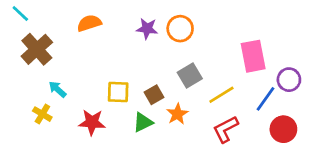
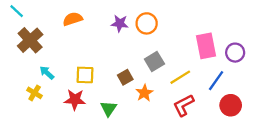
purple circle: (289, 80) -> (235, 53), moved
yellow square: (118, 92) -> (85, 75), moved
green triangle: (143, 122) -> (109, 109), moved, turned -30

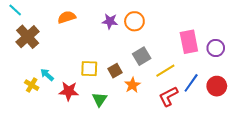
cyan arrow: (47, 73) -> (47, 75), moved
yellow square: (85, 75) -> (89, 69), moved
blue line: (216, 81) -> (191, 83), moved
red circle: (231, 105) -> (217, 86), moved

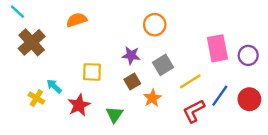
purple star: (110, 21) -> (131, 55), moved
yellow square: (89, 69) -> (92, 72), moved
red star: (69, 91) -> (79, 105), turned -30

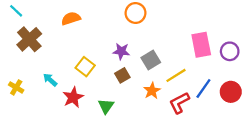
orange circle: (155, 25) -> (135, 13), moved
yellow square: (92, 72) -> (85, 67), turned 36
yellow cross: (36, 98) -> (16, 87), moved
orange star: (152, 98) -> (152, 91), moved

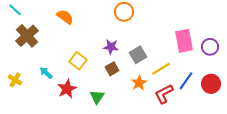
orange semicircle: (71, 18) -> (65, 17), turned 54

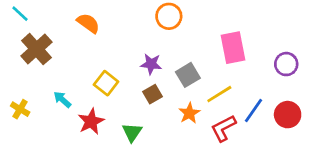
pink rectangle: (184, 41) -> (233, 48), moved

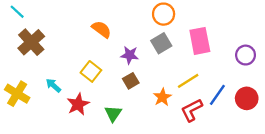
orange circle: (169, 16) -> (164, 14), moved
orange semicircle: (88, 23) -> (101, 29), moved
gray square: (188, 75) -> (161, 43), moved
yellow cross: (20, 109) -> (17, 94), size x1.5

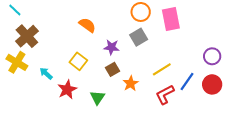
pink rectangle: (200, 41) -> (171, 19), moved
purple circle: (246, 55) -> (212, 56), moved
yellow cross: (17, 94) -> (17, 62), moved
orange star: (162, 97) -> (131, 83), moved

